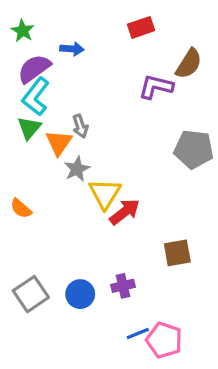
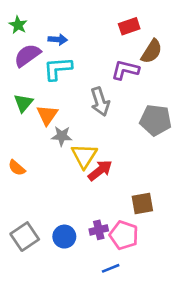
red rectangle: (141, 27) -> (129, 26), moved
cyan L-shape: (36, 97) -> (58, 69), moved, turned 48
gray arrow: (80, 126) -> (100, 102), moved, size x1.5
gray star: (77, 169) -> (62, 136), turned 30
pink pentagon: (164, 340) -> (124, 235), moved

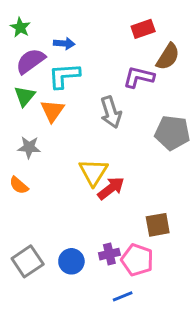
green triangle: (23, 103) -> (25, 96), moved
orange triangle: (47, 115) -> (52, 111), moved
gray star: (62, 136) -> (29, 147), moved

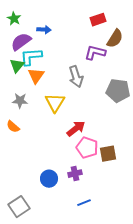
cyan L-shape: (64, 76) -> (31, 57), moved
yellow triangle: (93, 172) -> (55, 103), moved
pink pentagon: (137, 260) -> (87, 148), moved
gray square: (28, 261) -> (19, 207), moved

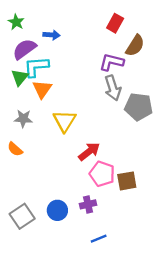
red rectangle: (98, 20) -> (115, 23), turned -42
gray arrow: (76, 77) -> (113, 88), moved
gray square: (19, 207) -> (22, 216), moved

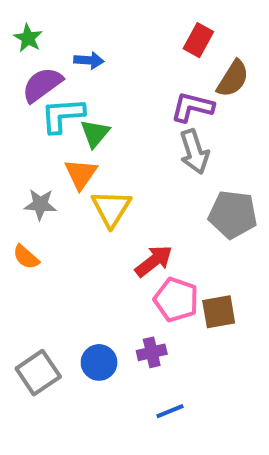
green triangle: (20, 77) -> (95, 133), moved
orange triangle: (42, 89) -> (81, 174), moved
gray pentagon: (139, 107) -> (233, 214), moved

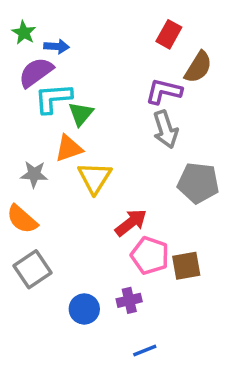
blue arrow: (89, 60) -> (57, 46), moved
orange triangle: (81, 174) -> (69, 148), turned 36
orange semicircle: (26, 257) -> (22, 219), size x1.4
gray square: (38, 373) -> (32, 269), moved

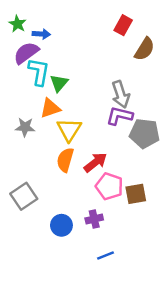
purple L-shape: (164, 91) -> (119, 116), moved
cyan L-shape: (53, 98) -> (39, 72), turned 104
orange semicircle: (22, 219) -> (65, 160), moved, turned 65

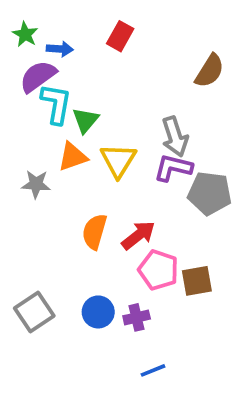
red rectangle: (123, 25) -> (120, 36), moved
yellow triangle: (69, 130) -> (118, 160), moved
gray square: (24, 196) -> (34, 312), moved
blue circle: (61, 225) -> (98, 312), moved

